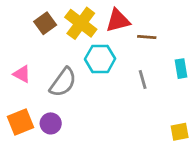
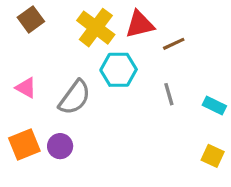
brown square: (45, 23) -> (31, 19), moved
brown line: (147, 37) -> (174, 44), turned -30
cyan rectangle: (181, 69) -> (214, 106), moved, turned -54
yellow square: (180, 132) -> (213, 156), turned 36

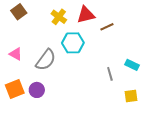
yellow cross: (96, 28) -> (59, 17), size x0.7
gray line: (169, 94) -> (110, 74), moved
yellow square: (213, 156) -> (131, 96), turned -32

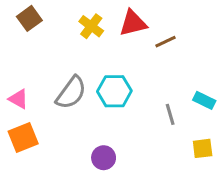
cyan hexagon: (73, 43) -> (114, 91), moved
pink triangle: (16, 54) -> (18, 99), moved
purple circle: (37, 90) -> (104, 158), moved

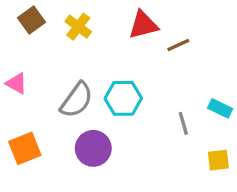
yellow cross: (91, 26) -> (78, 27), moved
pink triangle: (18, 99) -> (17, 83), moved
purple circle: (104, 158) -> (93, 148), moved, size x1.4

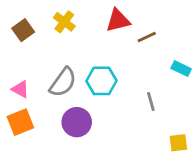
brown square: (32, 20) -> (23, 30), moved
pink triangle: (17, 83) -> (20, 89), moved
cyan rectangle: (220, 108) -> (181, 69), moved
yellow square: (218, 160) -> (178, 143), moved

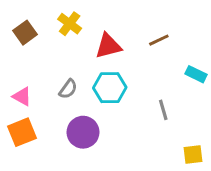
red triangle: (118, 20) -> (108, 46), moved
gray semicircle: (63, 82) -> (68, 89), size x0.6

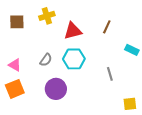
yellow cross: (70, 24) -> (47, 16), turned 35
brown square: (25, 33) -> (17, 22), turned 35
brown line: (159, 40) -> (107, 27), turned -40

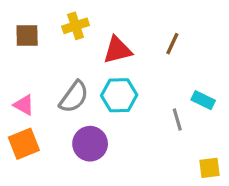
cyan rectangle: (132, 50) -> (203, 100), moved
gray semicircle: (46, 60) -> (74, 97), size x1.5

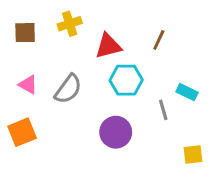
cyan hexagon: (119, 95) -> (126, 80), moved
pink triangle: (24, 105) -> (28, 85), moved
purple circle: (90, 144) -> (116, 132), moved

